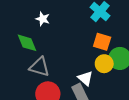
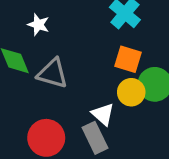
gray triangle: (40, 67) -> (53, 73), moved

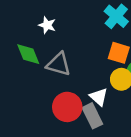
red circle: (46, 138) -> (67, 107), moved

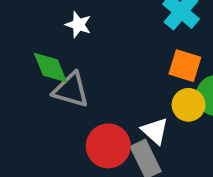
gray triangle: (58, 64) -> (71, 90), moved

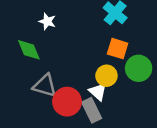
gray triangle: (71, 90) -> (45, 86), moved
yellow circle: (189, 105) -> (106, 76), moved

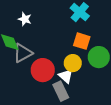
gray triangle: (45, 86) -> (23, 53), moved, turned -45
red circle: (67, 102) -> (43, 70), moved

